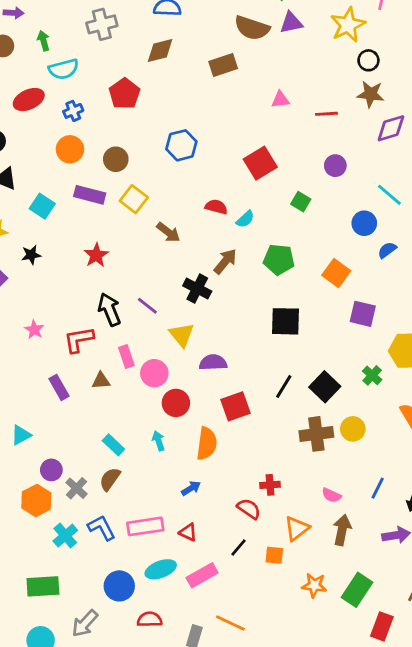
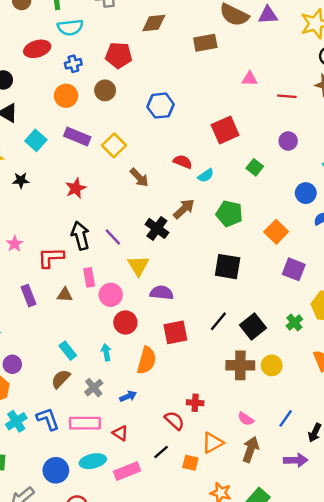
red pentagon: (124, 94) -> (119, 55), turned 30
brown circle: (116, 159) -> (105, 90), moved
gray cross: (77, 488) -> (94, 388), moved

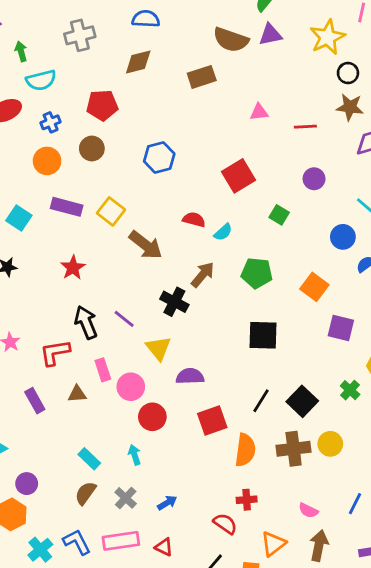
brown arrow: (139, 178) -> (146, 245), size x1.4
orange semicircle: (147, 360) -> (245, 450), moved

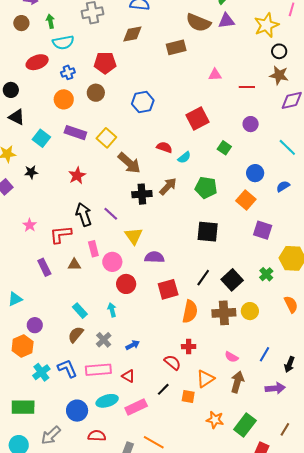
blue circle: (343, 237) -> (255, 173), moved
black cross: (174, 302) -> (142, 194), moved, turned -36

